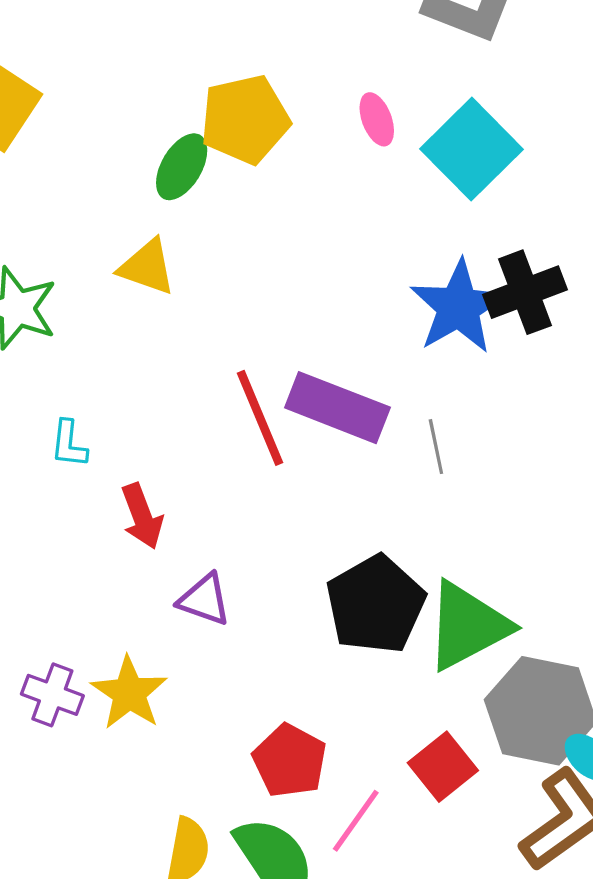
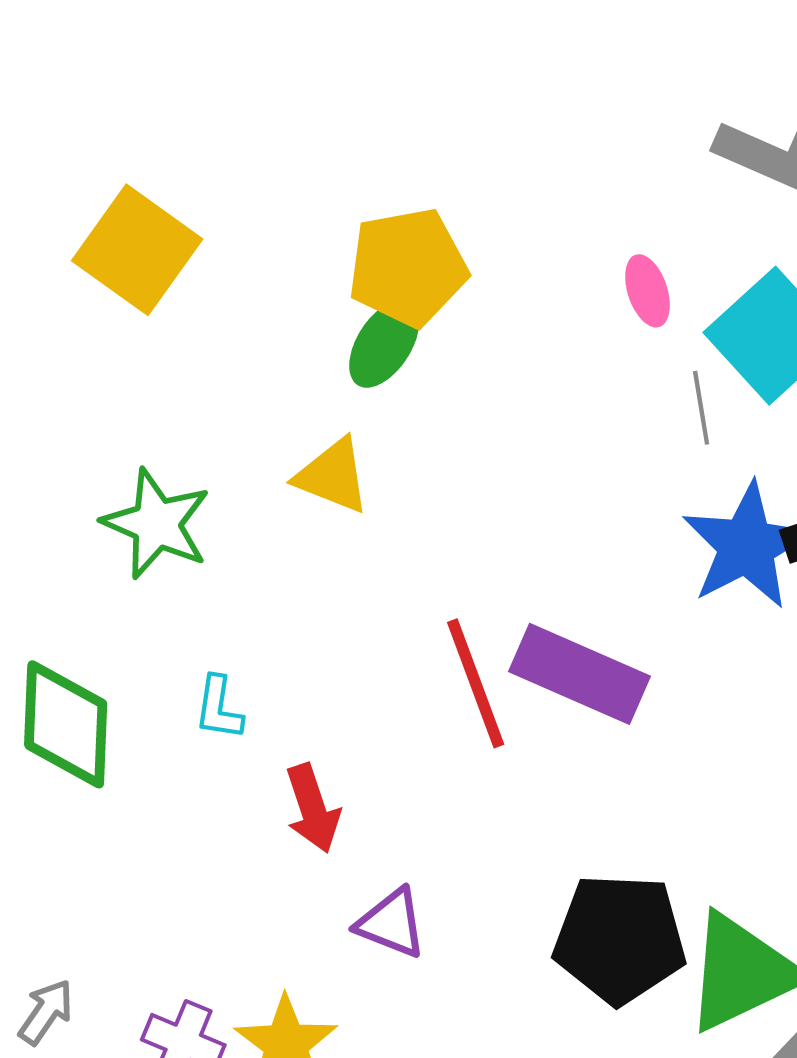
yellow pentagon: (245, 119) -> (408, 267), moved
gray line: (436, 447) -> (701, 408), moved
black pentagon: (375, 604) -> (620, 939), turned 30

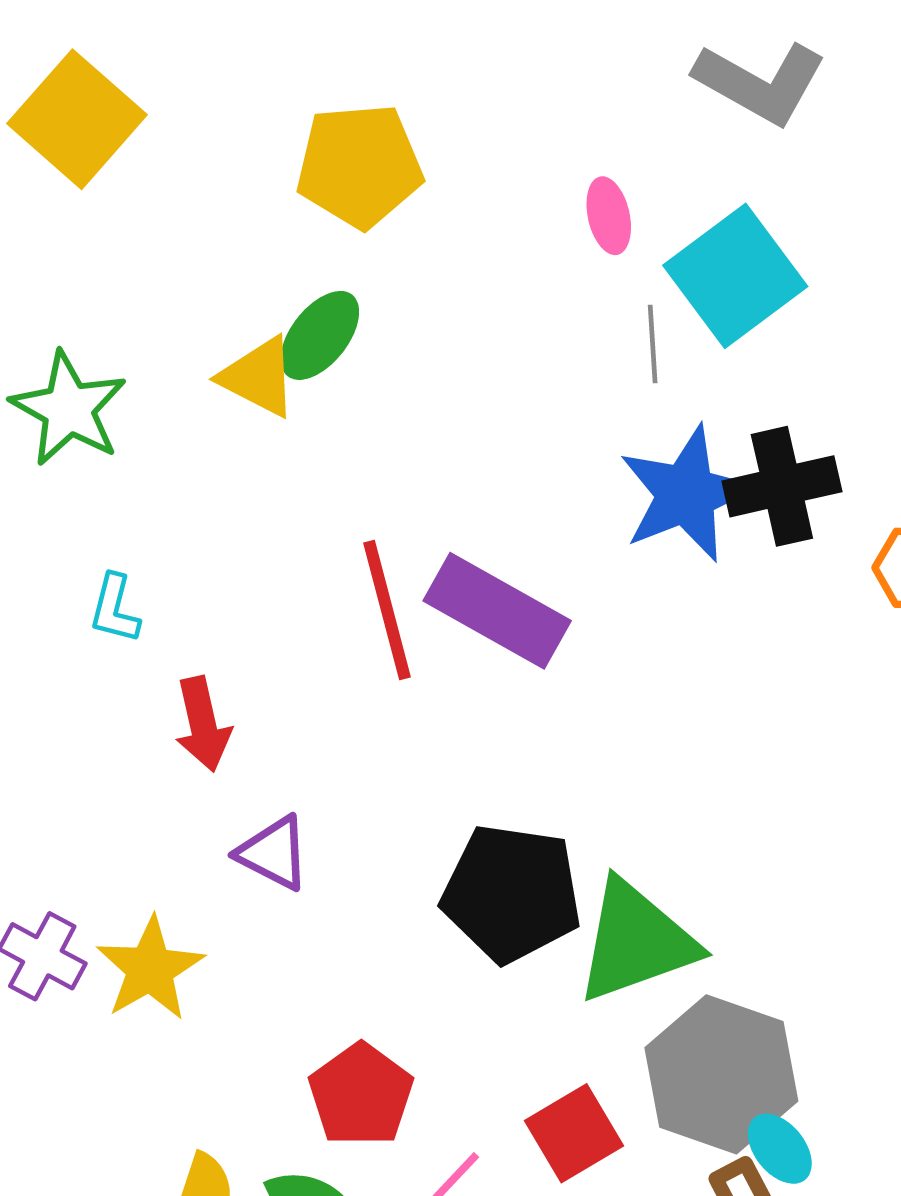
green ellipse: (384, 344) -> (320, 335), moved

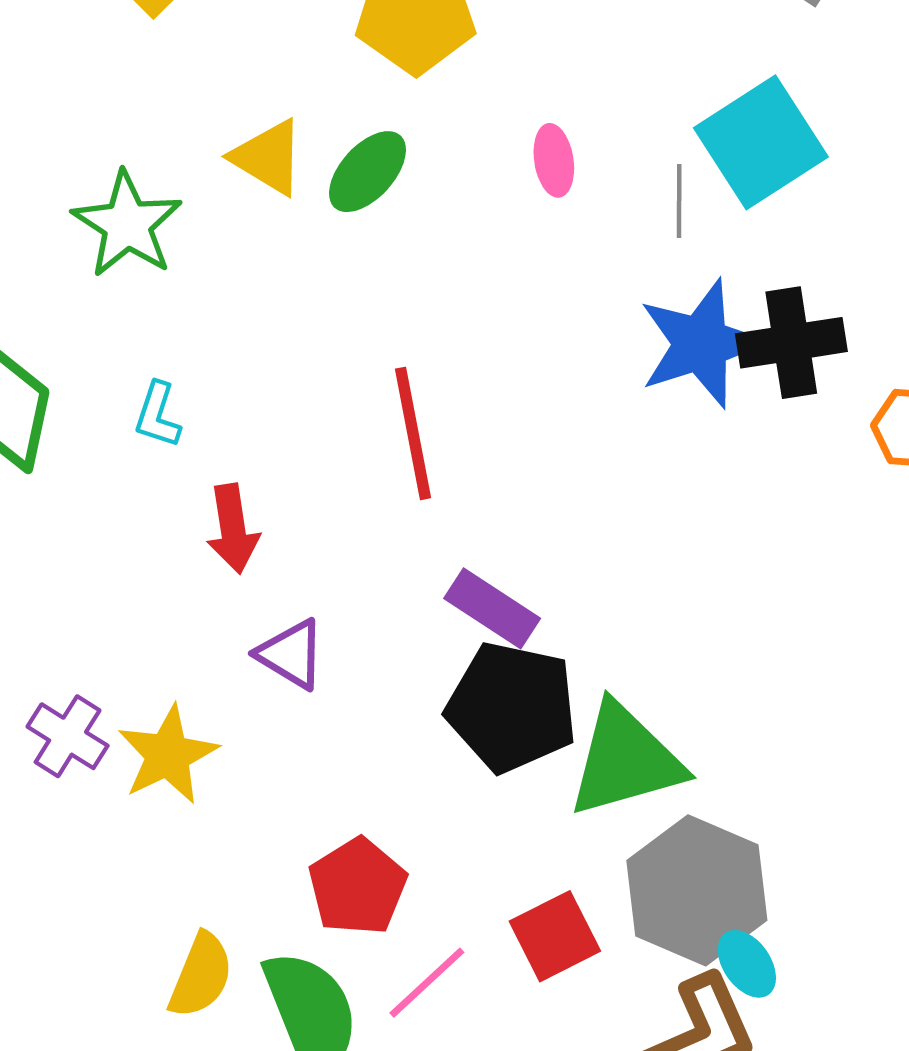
pink ellipse: (609, 216) -> (554, 160), moved
yellow triangle: (259, 377) -> (268, 157), moved
purple rectangle: (497, 611) -> (492, 608), moved, size x0.7

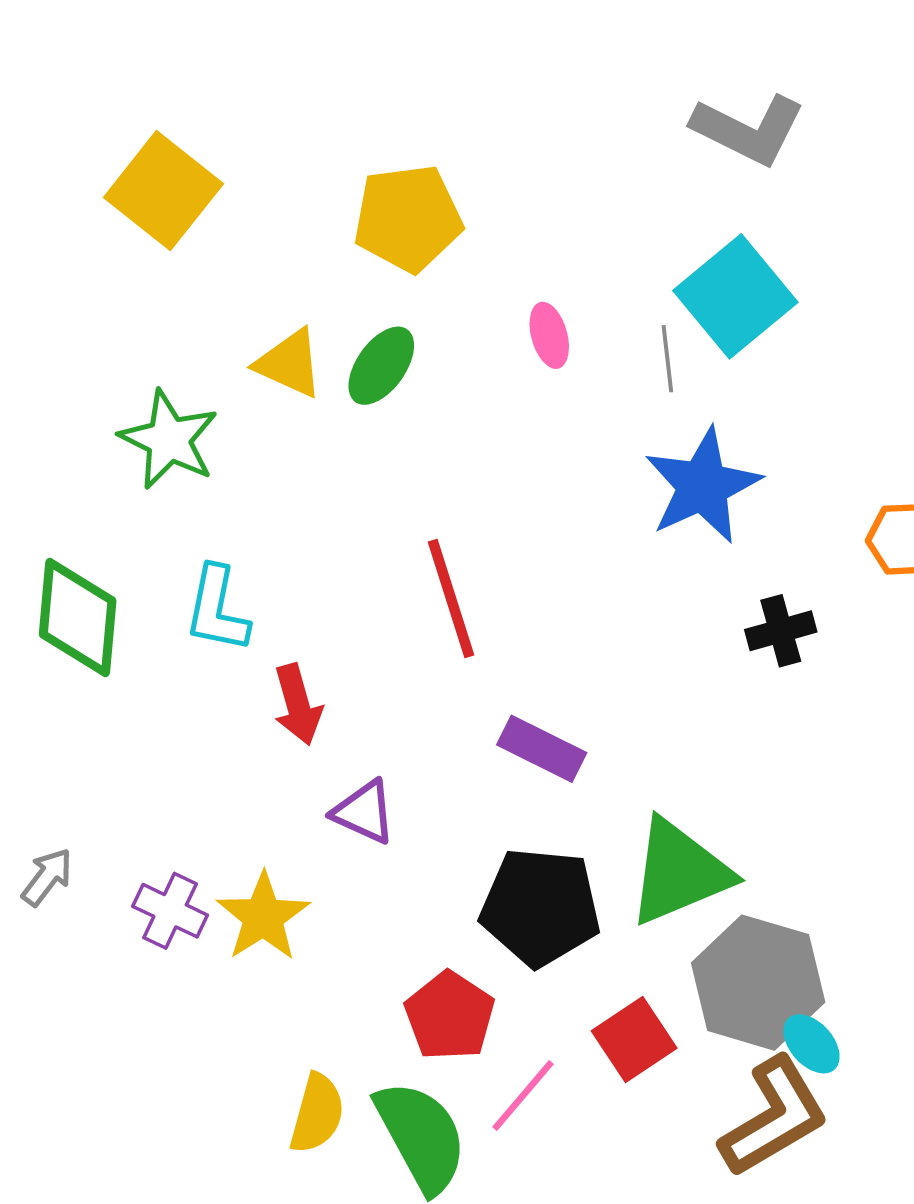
black cross: (791, 343) -> (781, 631), moved, size x0.7
cyan L-shape: (158, 415) -> (217, 609), size x1.5
black pentagon: (512, 707) -> (540, 907), moved

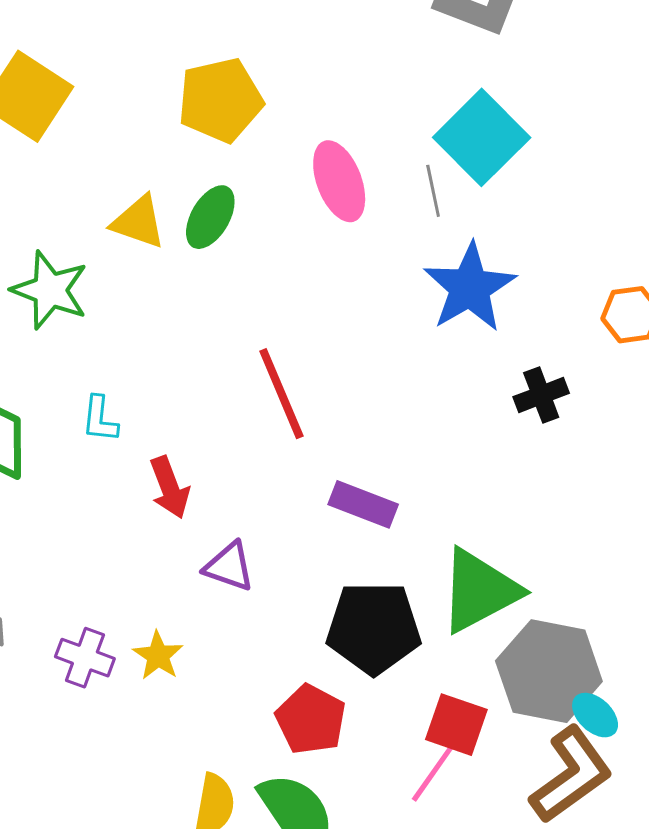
pink ellipse: (549, 335) -> (339, 181), size x1.6
cyan L-shape: (217, 609) -> (100, 419), size x0.7
yellow star: (263, 917) -> (158, 656), size x0.7
red square: (634, 1040) -> (456, 725), turned -32
pink line: (523, 1096) -> (434, 772), moved

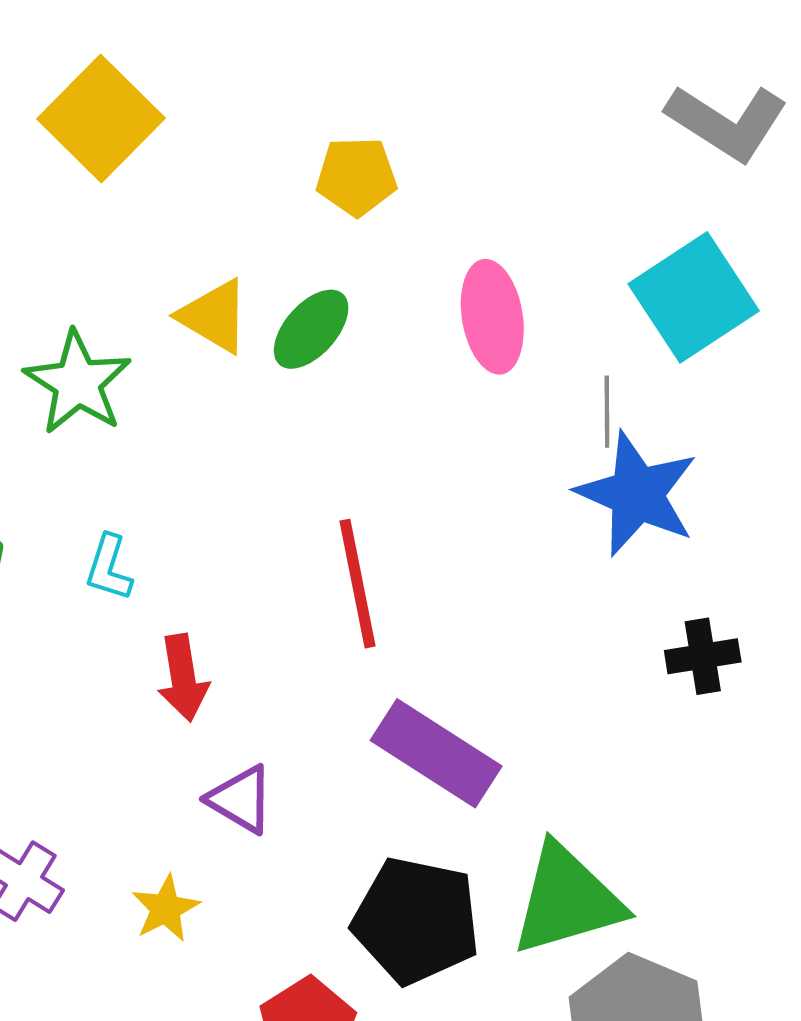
yellow pentagon: (220, 100) -> (356, 176), size x0.7
gray line: (433, 191) -> (607, 412), moved
blue star: (470, 288) -> (637, 494), turned -30
purple rectangle: (363, 504) -> (436, 753), size x1.4
yellow star: (158, 656) -> (166, 909), moved

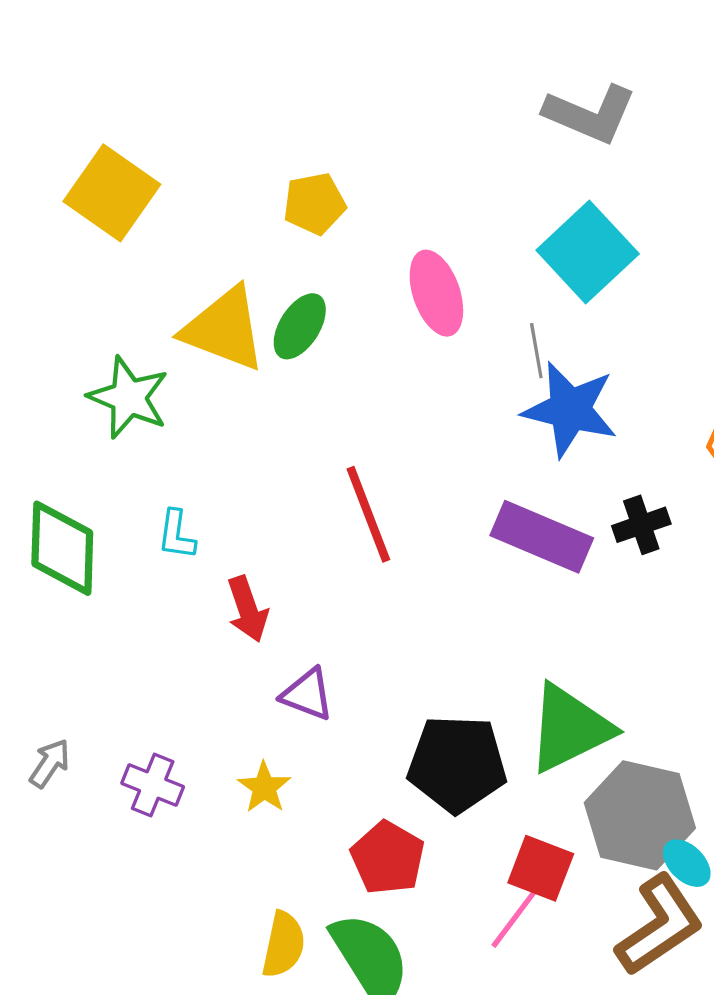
yellow triangle: (214, 316) -> (224, 329), size x1.5
purple rectangle: (436, 753) -> (542, 537), moved

